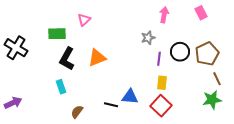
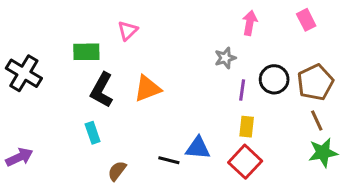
brown line: (217, 79) -> (317, 121), moved

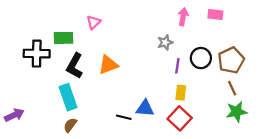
pink rectangle: (306, 20) -> (215, 14), moved, turned -56
black cross: (24, 73) -> (37, 54), moved, turned -30
cyan rectangle: (93, 133) -> (68, 97), size x1.6
brown semicircle: (117, 171) -> (70, 125), moved

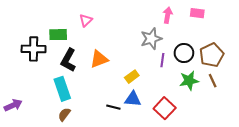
gray star: (165, 42) -> (151, 39), size x1.5
yellow rectangle: (181, 93) -> (132, 77), moved, turned 48
green star: (237, 112) -> (189, 81), moved

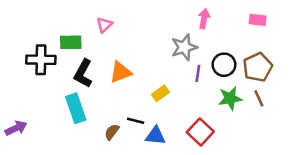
pink rectangle: (197, 13) -> (258, 20), moved
blue triangle: (133, 99) -> (155, 136), moved
black line: (113, 107) -> (136, 121), moved
brown semicircle: (64, 114) -> (112, 132), moved

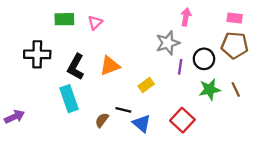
green rectangle: (71, 42) -> (64, 19), moved
brown pentagon: (258, 67) -> (235, 45), moved, turned 30
blue triangle: (155, 136) -> (142, 124), turned 36

